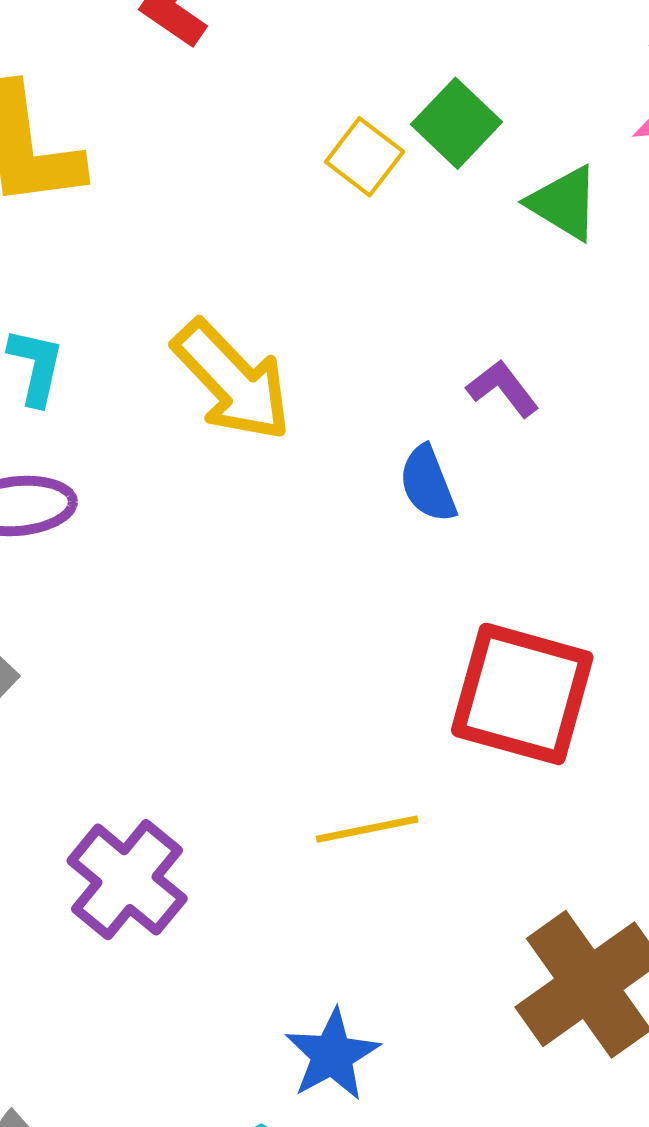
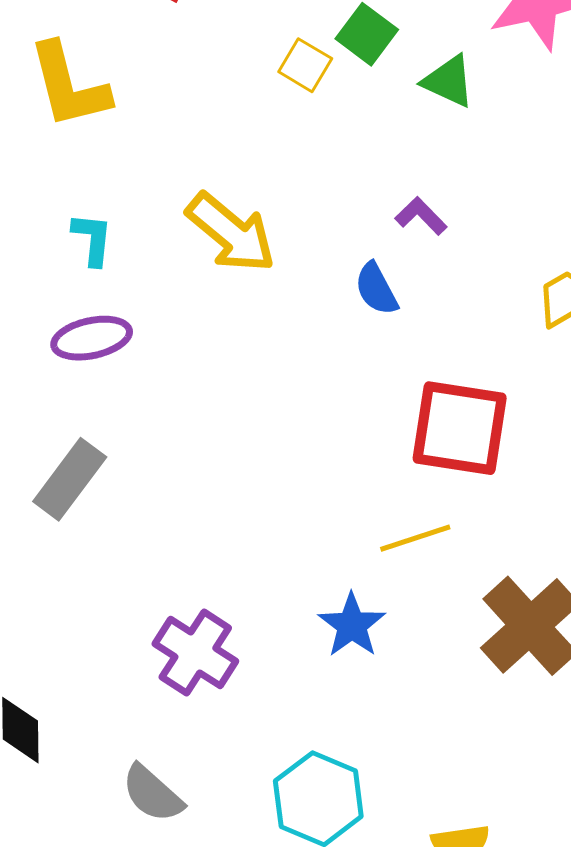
yellow line: (367, 829) -> (415, 538), moved
purple cross: (127, 880) -> (195, 653), moved
blue star: (332, 1055) -> (352, 625), moved

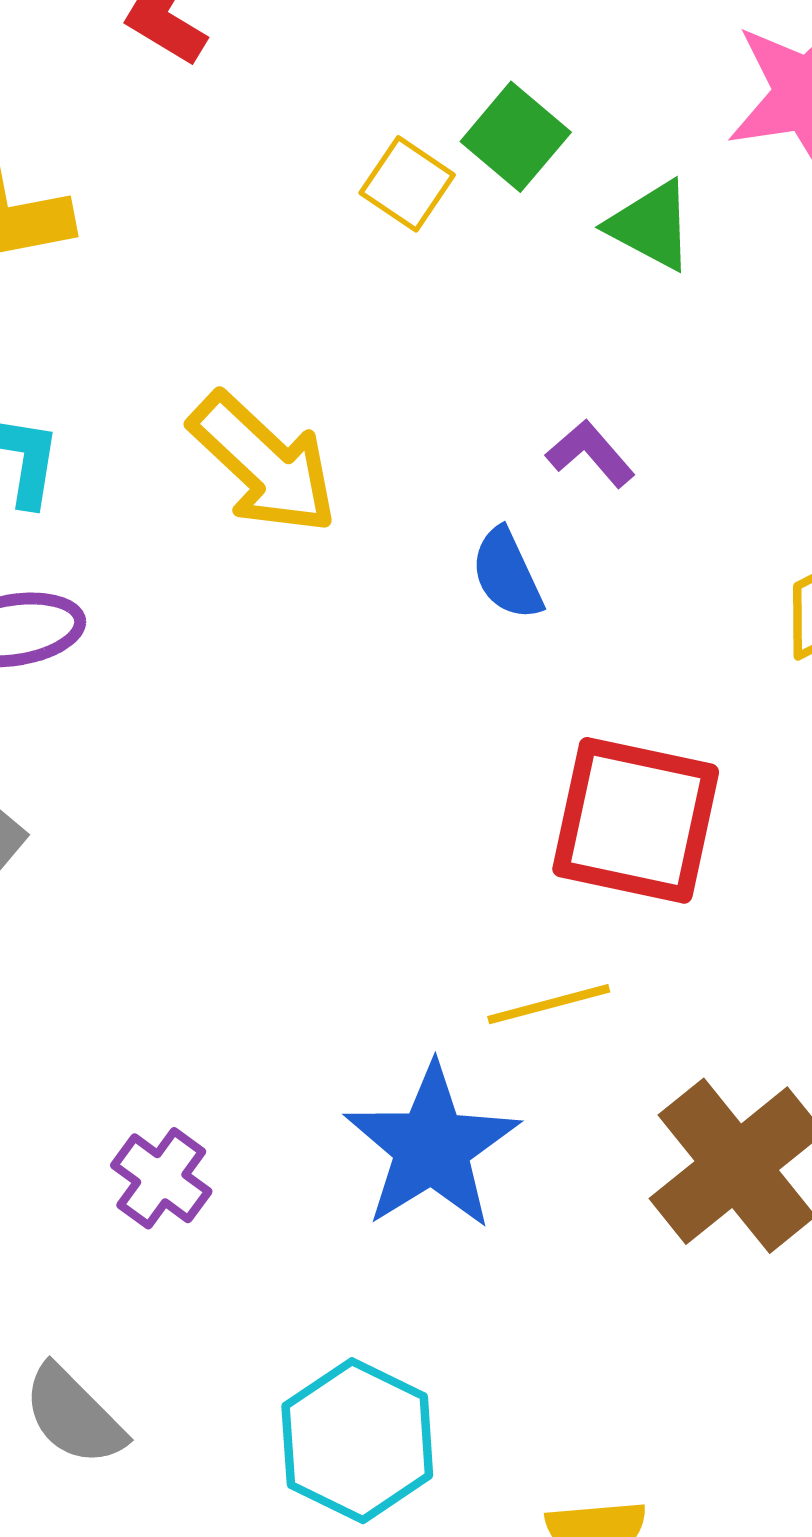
blue star: (352, 625) -> (432, 1147), size x1.5
purple cross: (195, 653) -> (161, 1178), size x0.7

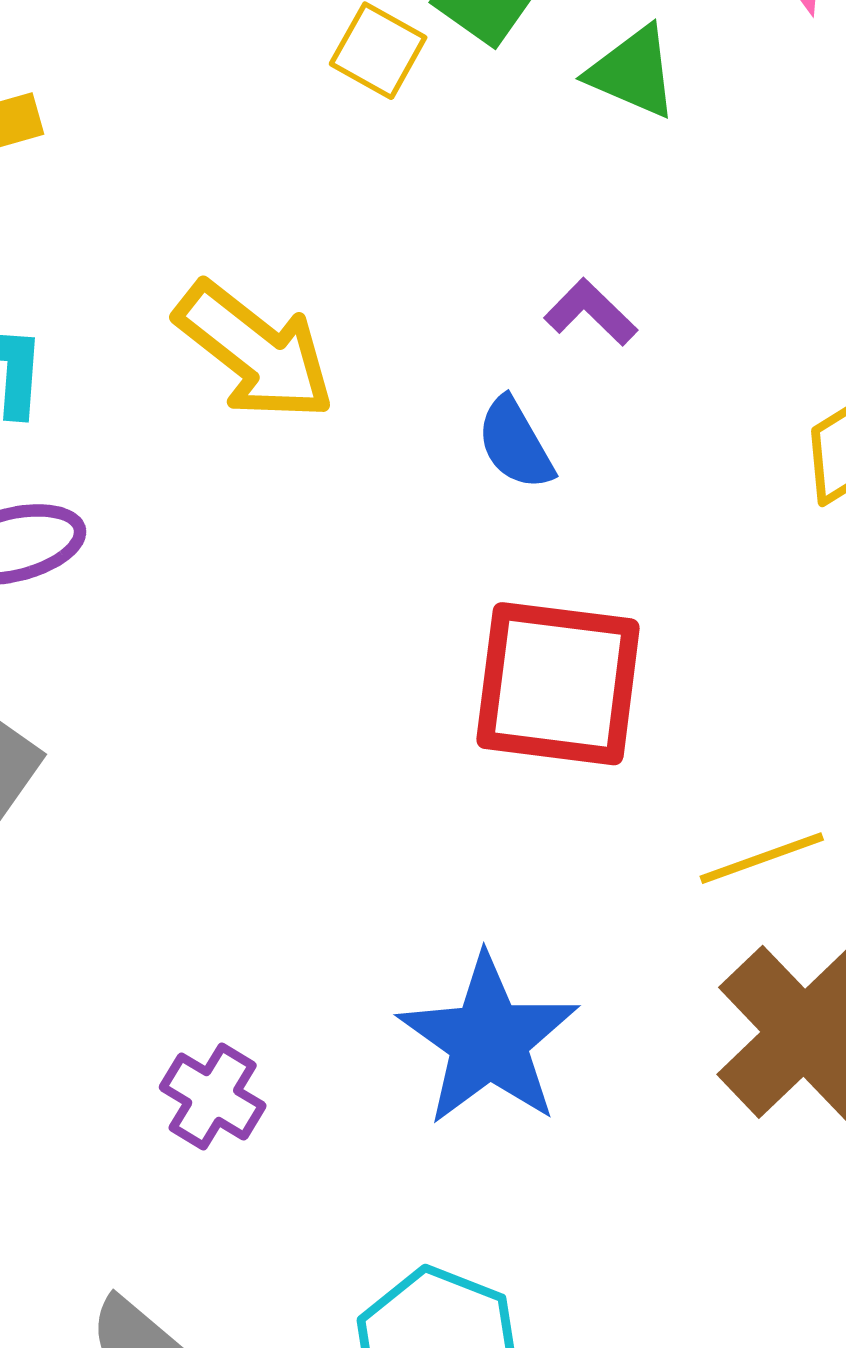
red square: (636, 820) -> (558, 684), moved
yellow line: (549, 1004) -> (762, 858), moved

